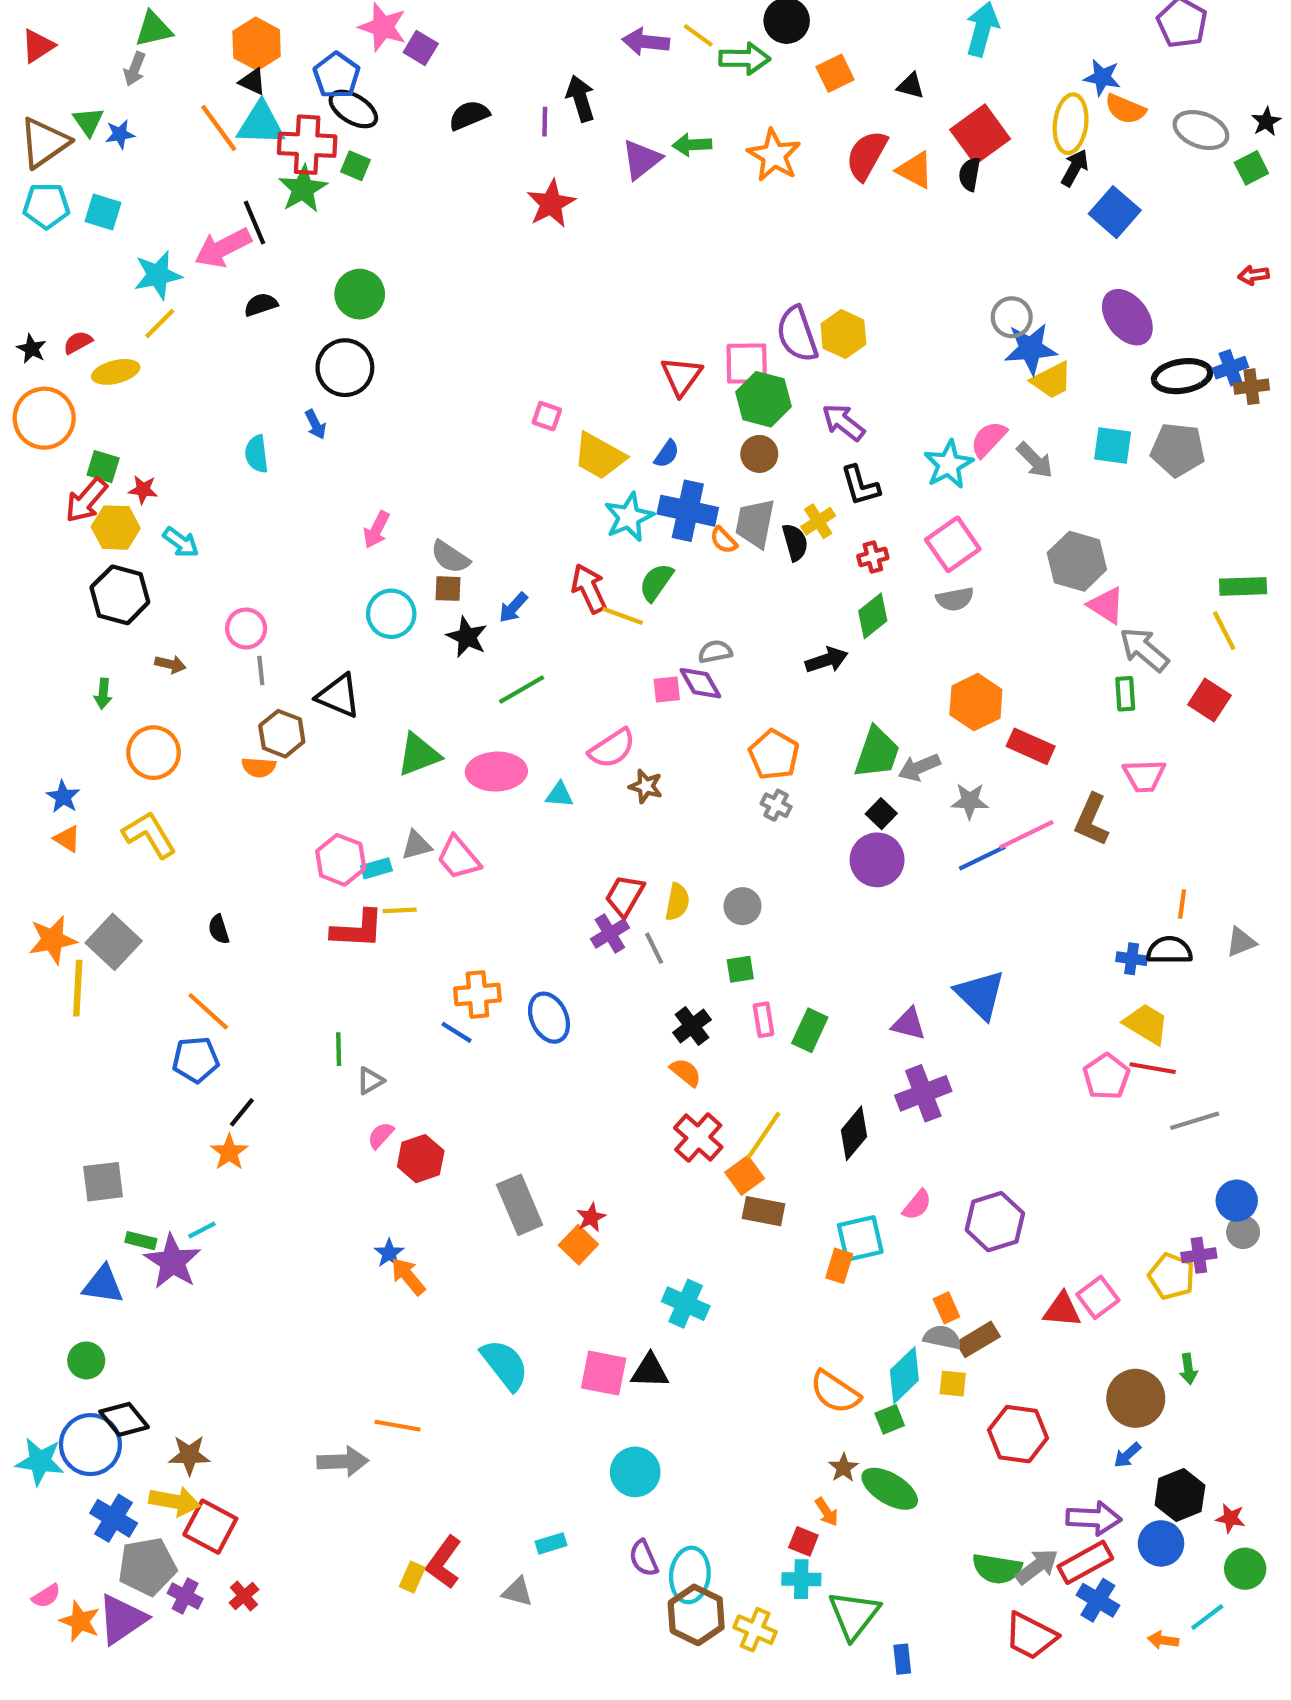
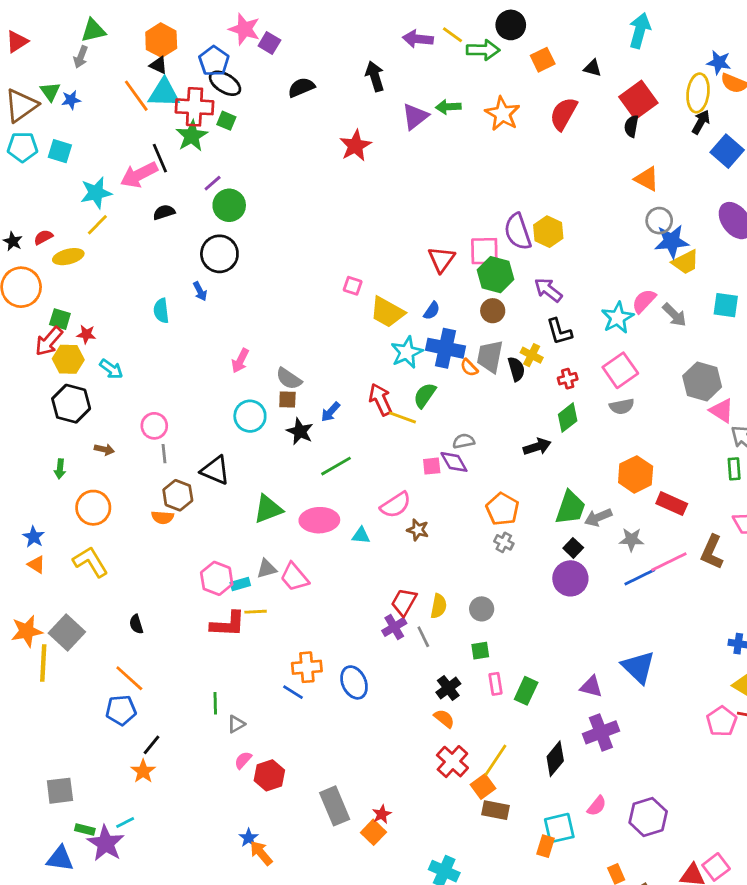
purple line: (545, 122) -> (213, 183), moved, turned 48
orange triangle: (915, 170) -> (647, 179), moved
yellow cross: (818, 521) -> (532, 355), turned -30

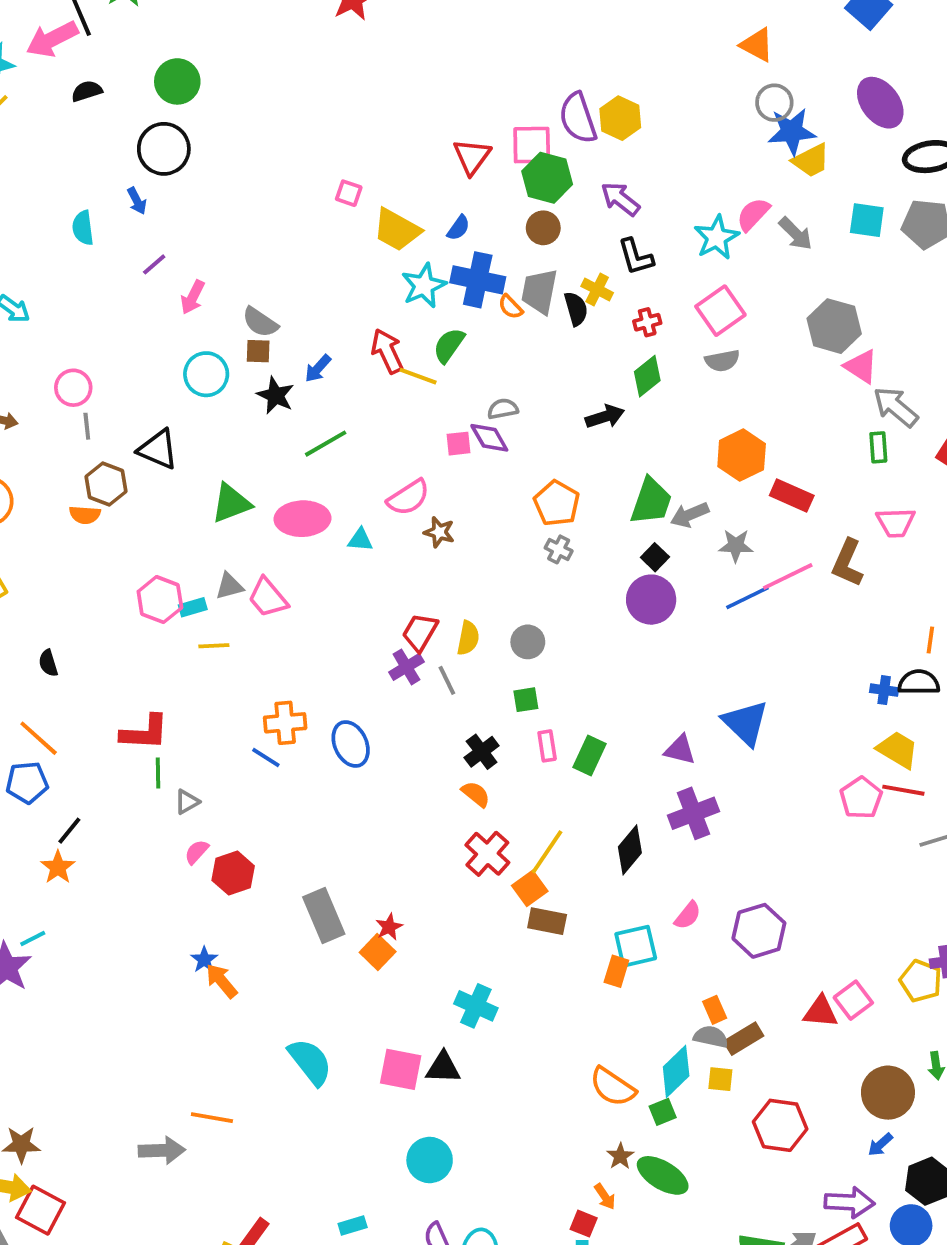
purple line: (213, 183) -> (154, 264), moved
red L-shape: (228, 624) -> (145, 732), moved

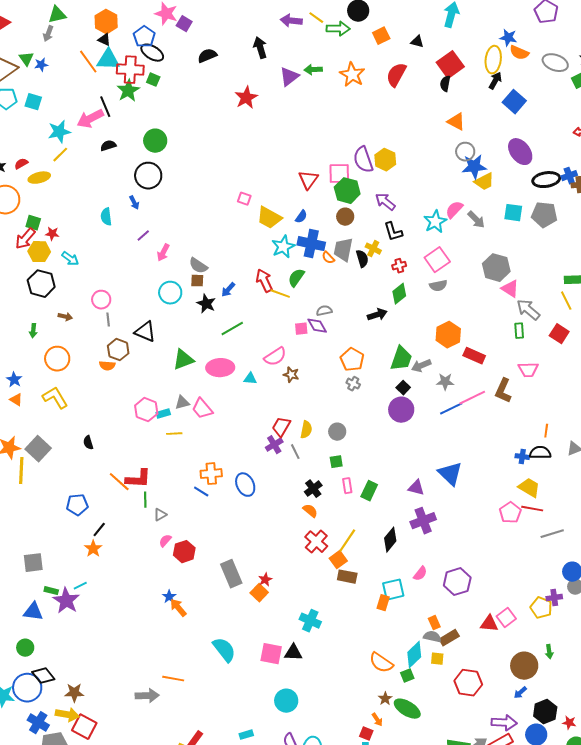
orange line: (39, 738) -> (119, 482), moved

